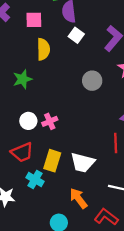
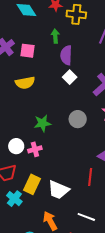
pink square: (34, 20) -> (27, 51), moved
yellow semicircle: (43, 49) -> (25, 83), moved, turned 72
green star: (22, 79) -> (42, 123), moved

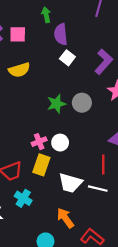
green star: (42, 123) -> (56, 104), moved
white circle: (16, 146) -> (60, 143), moved
yellow rectangle: (32, 184) -> (41, 165), moved
white line: (86, 217) -> (98, 189), moved

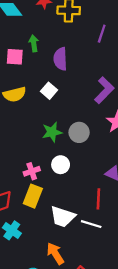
green arrow: (46, 15) -> (34, 43), moved
white square: (67, 58) -> (49, 91), moved
white circle: (60, 143) -> (61, 165), moved

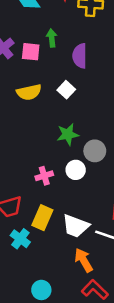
gray circle: (79, 132) -> (95, 151), moved
yellow rectangle: (33, 196) -> (42, 218), moved
orange arrow: (55, 254) -> (84, 260), moved

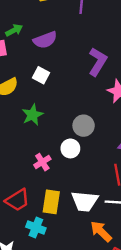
green arrow: (52, 38) -> (14, 30), turned 84
purple semicircle: (80, 56) -> (45, 40), turned -95
green star: (68, 134) -> (32, 115), moved

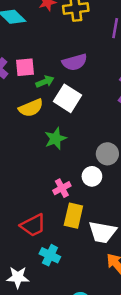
green arrow: (14, 30) -> (45, 82), moved
white square: (41, 75) -> (68, 98), size x1.5
yellow rectangle: (51, 202) -> (73, 216), moved

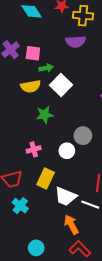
purple semicircle: (75, 62) -> (76, 42), moved
pink cross: (62, 188) -> (34, 149), moved

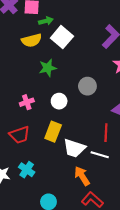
pink cross: (34, 149) -> (27, 102), moved
white circle: (67, 151) -> (59, 101), moved
cyan cross: (20, 206) -> (27, 170), moved

